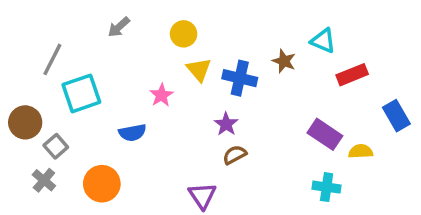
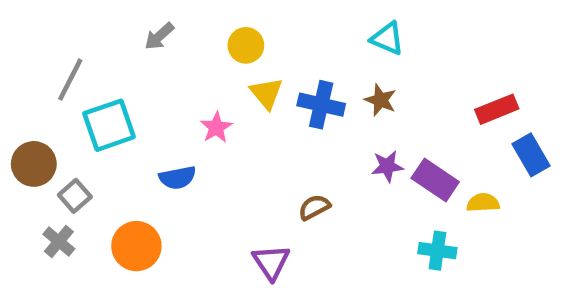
cyan triangle: (323, 41) -> (387, 39), moved
brown star: (284, 61) -> (380, 100), moved
red rectangle: (352, 75) -> (497, 109), moved
purple star: (226, 124) -> (387, 166), moved, turned 30

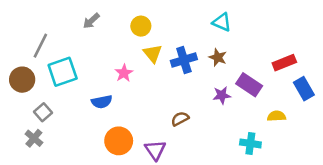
blue cross: (321, 105) -> (184, 60), turned -30
brown circle: (34, 164) -> (22, 80), moved
purple rectangle: (435, 180) -> (249, 85), moved
orange circle: (136, 246) -> (119, 141), moved

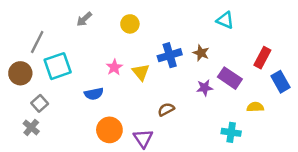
cyan triangle: (222, 22) -> (225, 20), moved
yellow triangle: (153, 53) -> (141, 72), moved
red rectangle: (284, 63) -> (262, 58), turned -40

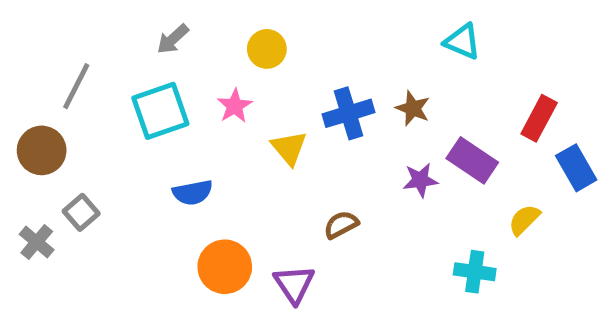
cyan square: (58, 66) -> (160, 111), moved
pink star: (114, 67) -> (235, 106), moved
yellow semicircle: (255, 107) -> (524, 220), turned -42
gray cross: (31, 127) -> (37, 242), moved

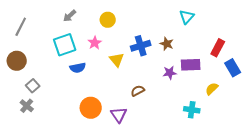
cyan triangle: (462, 42) -> (187, 17), turned 49
gray line: (76, 86) -> (21, 27), moved
purple rectangle: (472, 160) -> (191, 65), turned -36
blue semicircle: (193, 193) -> (78, 68), moved
gray cross: (37, 242) -> (27, 106), moved

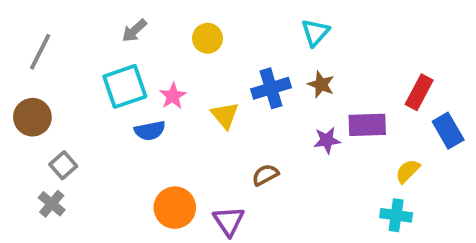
cyan triangle: (187, 17) -> (315, 33), moved
pink star: (95, 43) -> (173, 96), moved
cyan cross: (192, 110) -> (396, 215), moved

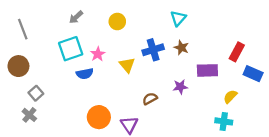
gray line: (40, 52) -> (23, 29), turned -48
blue rectangle: (448, 131) -> (253, 74), turned -36
purple star: (327, 140) -> (180, 87), moved

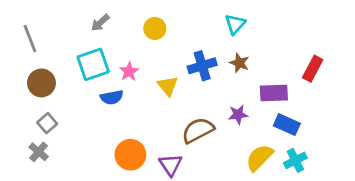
brown circle: (18, 66) -> (41, 83), moved
blue rectangle: (253, 74) -> (287, 125), moved
yellow semicircle: (230, 96) -> (260, 158), moved, size x1.5
brown semicircle: (150, 99) -> (198, 130), size x1.6
cyan cross: (224, 121) -> (295, 160), turned -35

